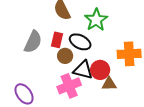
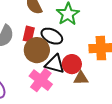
brown circle: (65, 56) -> (37, 50), size x1.6
pink cross: (69, 86) -> (41, 80), turned -30

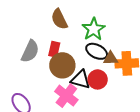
black ellipse: (52, 36) -> (97, 51), moved
brown triangle: (81, 78) -> (111, 58), moved

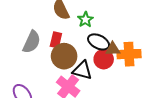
green star: (94, 29) -> (85, 20), moved, size x0.7
red circle: (98, 79) -> (104, 59), moved

